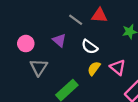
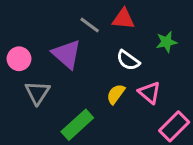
purple triangle: (59, 40) -> (67, 54), size x1.5
white semicircle: (90, 47) -> (128, 60), moved

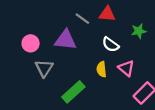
purple triangle: (67, 54) -> (65, 40), turned -35
yellow semicircle: (116, 94) -> (101, 69), turned -42

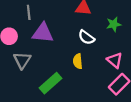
gray line: (82, 19) -> (29, 12), moved, turned 48
pink triangle: (126, 68) -> (115, 60), moved

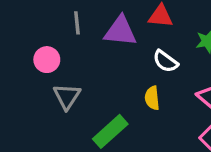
purple triangle: (43, 33) -> (120, 31), moved

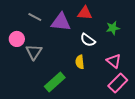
gray line: (77, 23) -> (35, 17), turned -56
gray triangle: (67, 96) -> (34, 52), moved

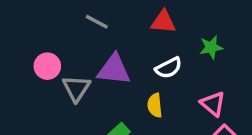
gray line: (35, 17) -> (97, 22), moved
purple triangle: (61, 22) -> (114, 70), moved
white semicircle: (88, 40) -> (168, 68), turned -63

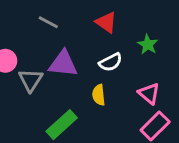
red triangle: (163, 22) -> (106, 22), turned 30
green star: (211, 47) -> (148, 44), turned -30

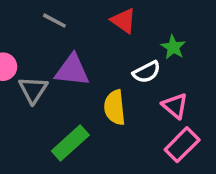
white semicircle: (111, 62) -> (147, 72), moved
yellow semicircle: (99, 95) -> (115, 107), size x1.4

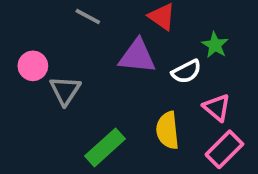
purple triangle: (72, 70) -> (137, 56), moved
yellow semicircle: (115, 107) -> (168, 130), moved

